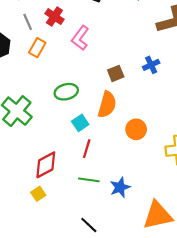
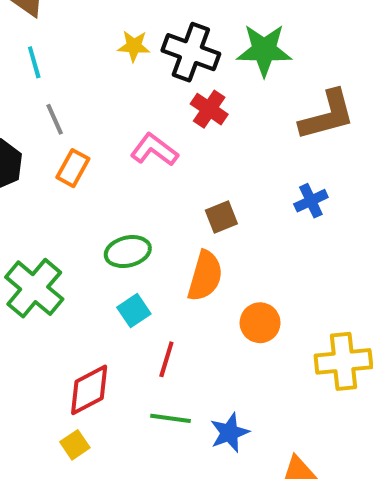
red cross: (54, 17) -> (209, 109), moved
pink L-shape: (80, 38) -> (154, 150), turned 90
blue cross: (151, 65) -> (311, 201), moved
cyan square: (80, 123) -> (134, 311), moved

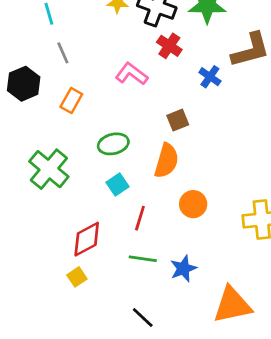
orange rectangle: (73, 168) -> (71, 100), moved
blue cross: (311, 201) -> (210, 77), moved, turned -30
orange circle: (260, 323) -> (193, 204), moved

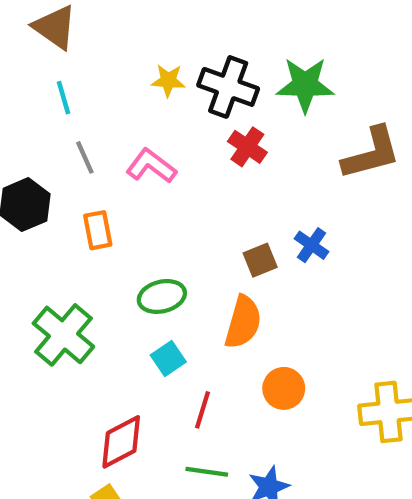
pink L-shape: (132, 74) -> (151, 166), moved
blue cross: (210, 77) -> (312, 245), moved
orange rectangle: (71, 100) -> (98, 230), turned -40

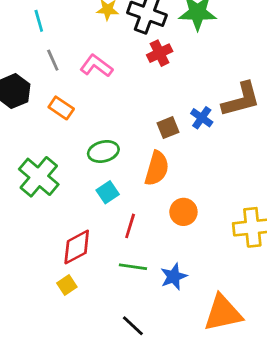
red cross: (247, 147) -> (160, 53), turned 30
brown L-shape: (371, 153) -> (241, 99), moved
orange rectangle: (98, 230) -> (61, 108), turned -45

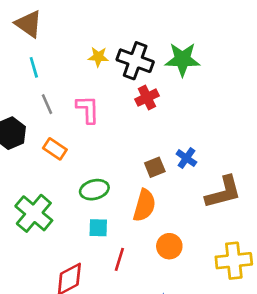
pink L-shape: (96, 66) -> (88, 109), turned 52
brown L-shape: (241, 99) -> (223, 192), moved
cyan square: (108, 192) -> (98, 228), turned 36

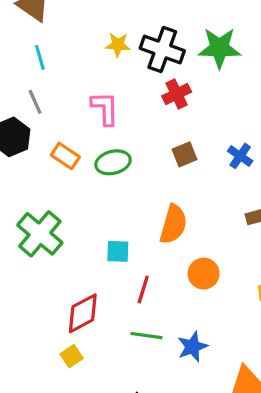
gray line: (47, 104) -> (35, 102), moved
blue cross: (186, 158) -> (240, 156), moved
brown square: (155, 167) -> (185, 154), moved
green ellipse: (94, 190) -> (113, 162), moved

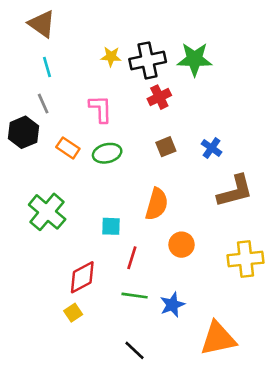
black cross: (162, 49) -> (148, 60), turned -32

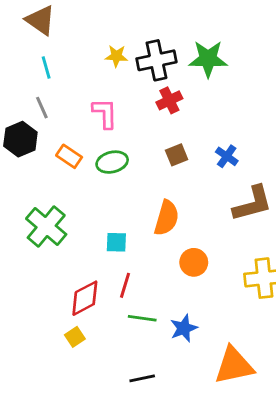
red line: (132, 258) -> (125, 285), moved
black line: (135, 350) -> (142, 378), turned -55

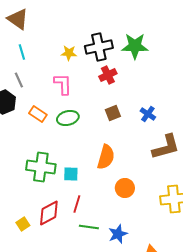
yellow star: (116, 56) -> (69, 53), moved
green cross: (46, 227) -> (41, 167), moved, turned -32
yellow square: (75, 337) -> (23, 224), moved

